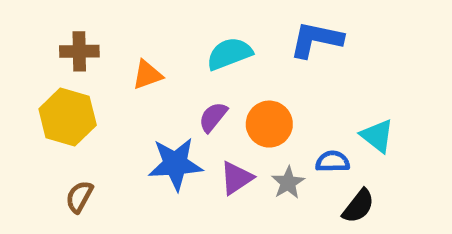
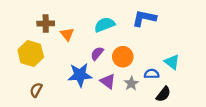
brown cross: (79, 51) -> (46, 24), moved
orange triangle: (147, 75) -> (67, 34), turned -48
purple triangle: (236, 178) -> (108, 81), turned -49

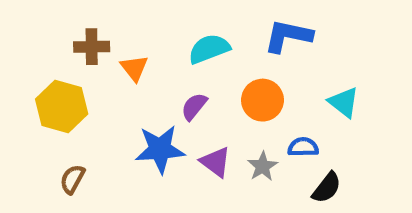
orange circle: (123, 57) -> (263, 100), moved
cyan triangle: (172, 62) -> (344, 102), moved

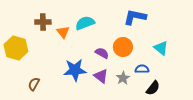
cyan semicircle: (209, 49) -> (85, 23), moved
yellow hexagon: (62, 106) -> (16, 48), moved
purple semicircle: (194, 106) -> (102, 53), moved, turned 80

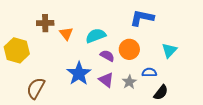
cyan semicircle: (85, 23) -> (96, 36), moved
cyan triangle: (161, 48) -> (169, 50), turned 35
blue star: (75, 70) -> (79, 74), turned -30
brown semicircle: (34, 84) -> (36, 88), size x1.5

